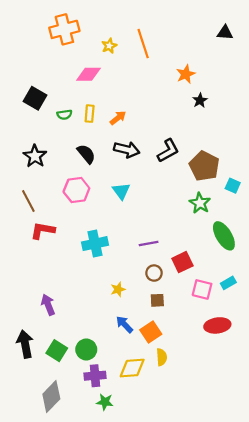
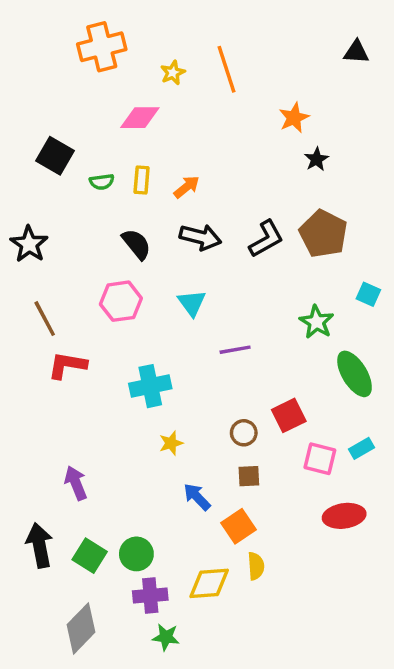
black star: (35, 156) -> (29, 244), moved
brown pentagon: (204, 166) -> (323, 234), moved
purple line: (149, 244) -> (235, 350), moved
yellow star: (118, 289) -> (171, 443), moved
blue arrow: (124, 324) -> (197, 497), moved

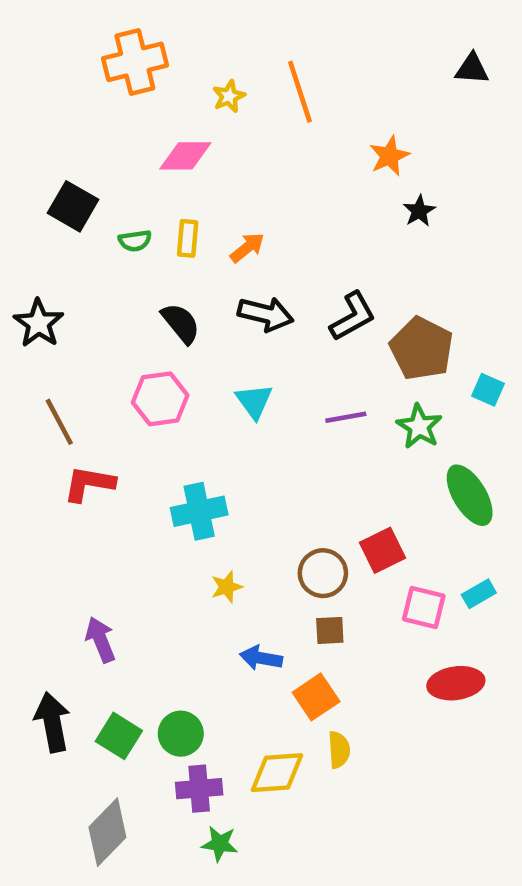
brown pentagon: (323, 234) -> (421, 348), moved
purple line: (235, 350) -> (346, 417), moved
brown circle: (244, 433) -> (323, 573), size x1.4
blue arrow: (197, 497) -> (261, 658), turned -36

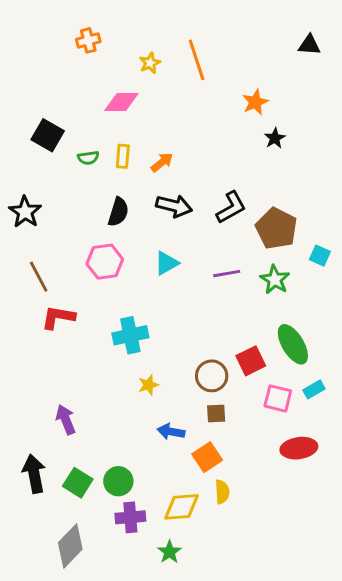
orange cross: (135, 62) -> (88, 40), size x0.6
black semicircle: (181, 323) -> (118, 212), turned 56
cyan triangle: (254, 401) -> (166, 263), turned 36
green ellipse: (470, 495) -> (293, 344), moved
green star: (220, 844) -> (169, 552), moved, turned 30

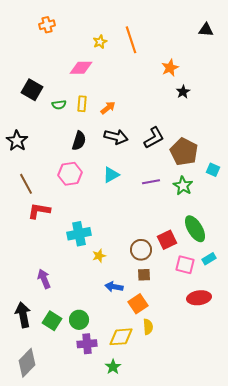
orange cross: (88, 40) -> (47, 25), moved
cyan cross: (130, 335) -> (79, 234), moved
gray diamond: (70, 546) -> (27, 363), moved

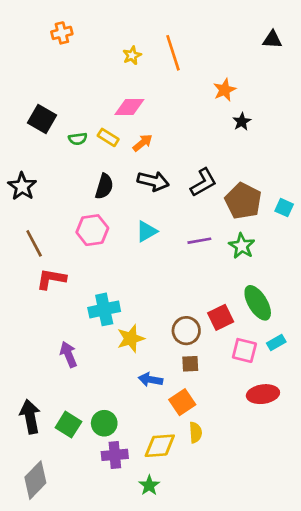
pink diamond: (81, 68) -> (129, 107), moved
yellow rectangle: (82, 104) -> (108, 137), turned -63
cyan square: (213, 170) -> (284, 208), moved
yellow star: (99, 256) -> (131, 339), size x1.5
purple arrow: (44, 279) -> (68, 354), moved

